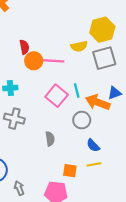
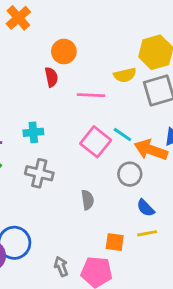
orange circle: (34, 61) -> (64, 51), moved
cyan line: (77, 91) -> (122, 135), turned -40
gray arrow: (19, 188) -> (61, 266), moved

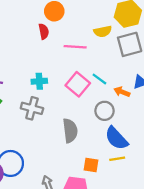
cyan cross: (33, 132) -> (39, 81), moved
orange arrow: (151, 150) -> (122, 92), size x0.6
gray semicircle: (88, 200) -> (70, 131), size x1.5
blue semicircle: (146, 208) -> (116, 138), size x1.6

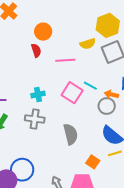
gray circle: (105, 111) -> (107, 106), moved
orange square: (91, 165) -> (93, 162), turned 32

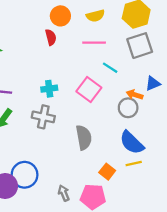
yellow semicircle: (88, 44) -> (95, 16), moved
pink line: (65, 60) -> (94, 43), moved
cyan line: (90, 86) -> (110, 68), moved

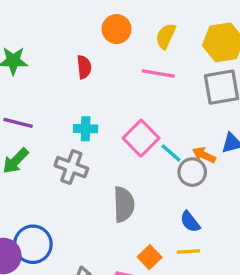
yellow semicircle: (95, 16) -> (166, 36), turned 120
red semicircle: (51, 37) -> (84, 67), moved
cyan line: (110, 68) -> (171, 153), moved
blue semicircle: (132, 143) -> (190, 222), size x0.6

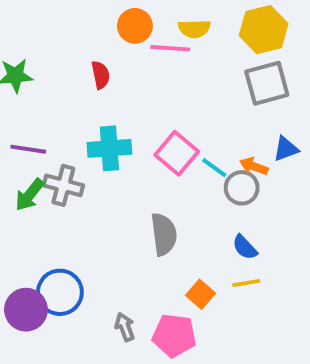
yellow semicircle: (166, 36) -> (194, 29), turned -110
pink line: (158, 74) -> (170, 48), moved
cyan cross: (86, 129) -> (109, 148), size x1.5
gray cross: (71, 167) -> (63, 185), moved

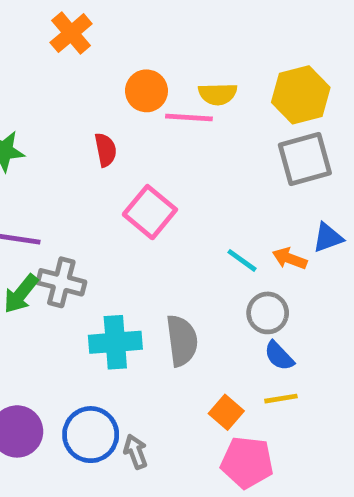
cyan cross: (109, 148) -> (115, 342), moved
pink square: (177, 153) -> (150, 212), moved
gray circle: (242, 188) -> (268, 313), moved
blue circle: (60, 292) -> (91, 435), moved
pink pentagon: (174, 335) -> (247, 462), moved

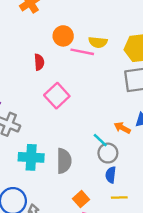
cyan line: (242, 260) -> (100, 140), moved
blue semicircle: (279, 356) -> (111, 175), turned 42
yellow line: (281, 399) -> (119, 198), moved

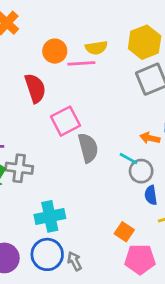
red semicircle: (39, 62) -> (35, 88), size x1.5
pink square: (57, 96) -> (66, 121), turned 30
cyan cross: (31, 157) -> (50, 216), moved
gray semicircle: (64, 161) -> (88, 148), moved

